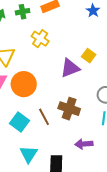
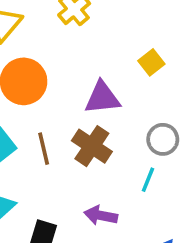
purple triangle: (70, 68) -> (102, 98), moved

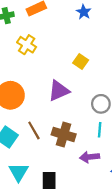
brown cross: (92, 146) -> (64, 134), moved
purple arrow: (101, 215) -> (90, 157), moved

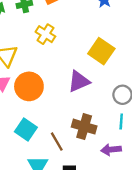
yellow square: (81, 61) -> (101, 51), size x1.6
brown line: (34, 130) -> (57, 142), moved

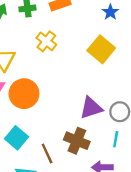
yellow square: (101, 51) -> (101, 49), moved
purple triangle: (79, 81) -> (91, 108), moved

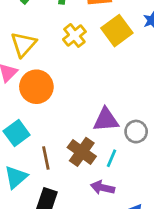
yellow square: (101, 49) -> (117, 31), moved
cyan line: (116, 139) -> (112, 158), moved

